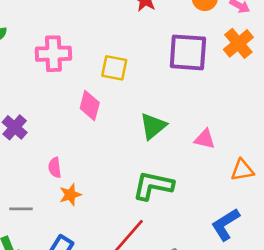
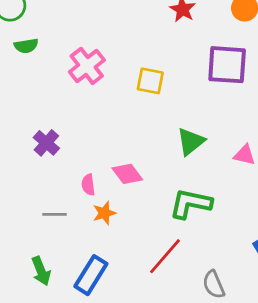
pink cross: (53, 54) -> (87, 66), turned -36
pink diamond: (90, 105) -> (127, 174), moved, turned -52
gray line: (21, 209) -> (54, 214), moved

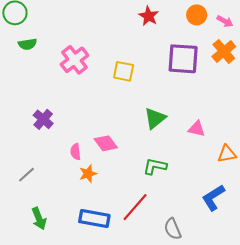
green L-shape: (191, 204) -> (155, 166), size x0.7
gray line: (54, 214) -> (26, 175), moved, turned -42
blue rectangle: (91, 275) -> (94, 219), moved, turned 68

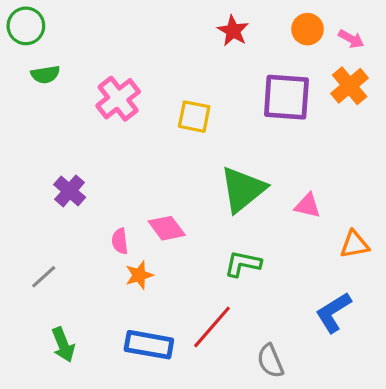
green triangle: (155, 118) -> (243, 189), size x1.4

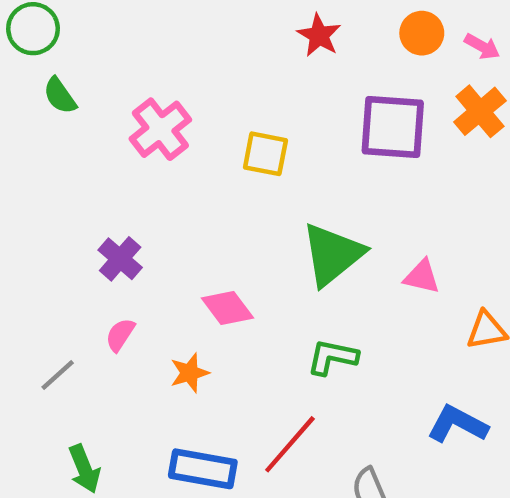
green semicircle: (45, 74) -> (60, 96), turned 64
purple cross: (70, 191) -> (120, 259), moved
pink semicircle: (120, 241) -> (120, 335), moved, turned 40
blue L-shape: (333, 312) -> (458, 424), turned 60

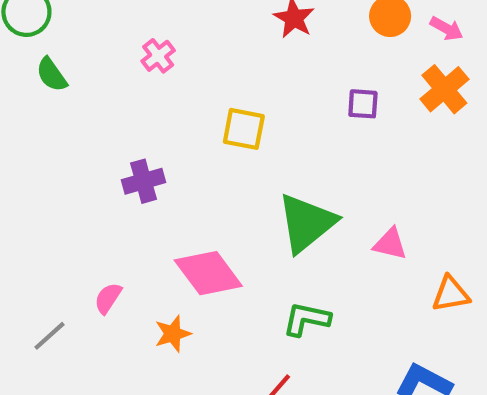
purple square: (393, 127) -> (363, 104), size x0.5
pink cross: (160, 129) -> (158, 56), moved, size x0.6
purple cross: (120, 259) -> (143, 181), moved, turned 33
pink diamond: (227, 308) -> (208, 273), size x1.4

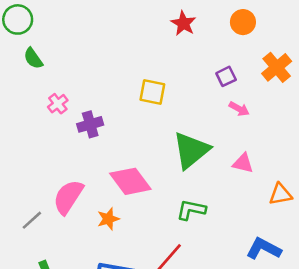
pink arrow: (447, 29) -> (239, 109), moved
pink cross: (158, 56) -> (58, 104), moved
purple square: (363, 104) -> (226, 76), turned -30
pink semicircle: (108, 298) -> (68, 197), size x1.8

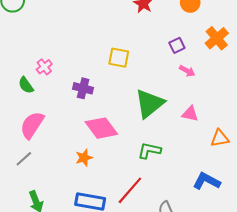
green semicircle: (33, 58) -> (26, 85), moved
purple cross: (90, 124) -> (83, 88), moved, turned 30
pink semicircle: (68, 197) -> (32, 125), moved

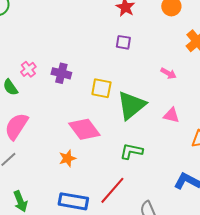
purple square: (177, 45) -> (123, 42), moved, turned 35
yellow square: (119, 58) -> (101, 88), moved
purple cross: (83, 88) -> (61, 73), moved

